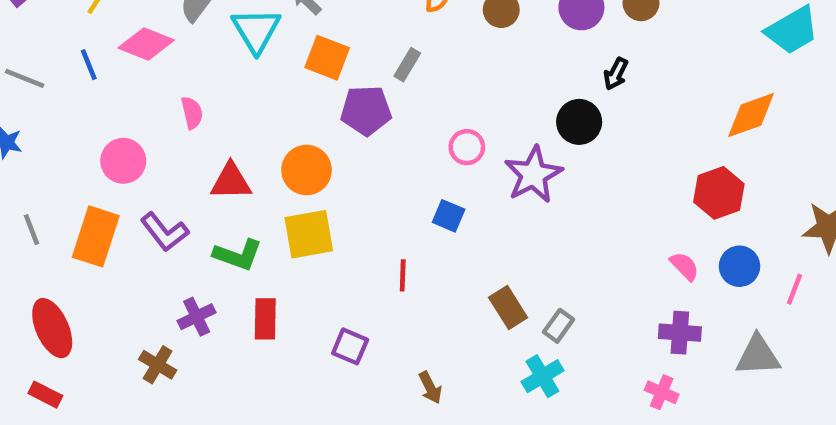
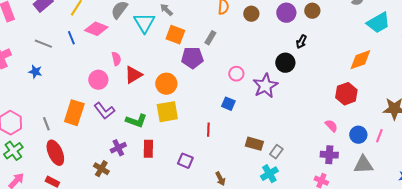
pink circle: (123, 161) -> (98, 80), moved
red triangle: (231, 181) -> (133, 75), moved, turned -30
gray line: (32, 230) -> (46, 124), moved
blue circle: (739, 266) -> (358, 135), moved
brown rectangle: (508, 307) -> (254, 144), turned -42

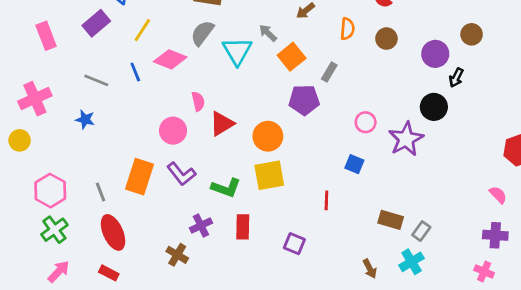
purple circle: (286, 13) -> (435, 54), moved
orange square: (175, 35) -> (292, 57), moved, turned 30
brown arrow: (220, 179) -> (370, 269), moved

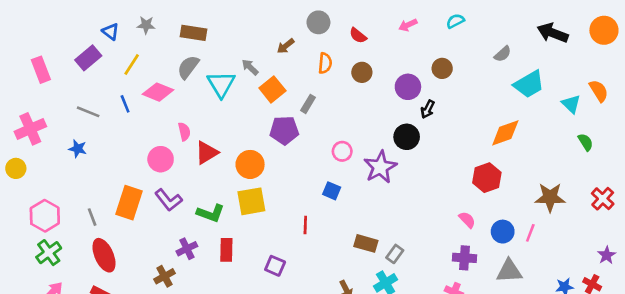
brown cross: (177, 255) -> (165, 276), turned 30

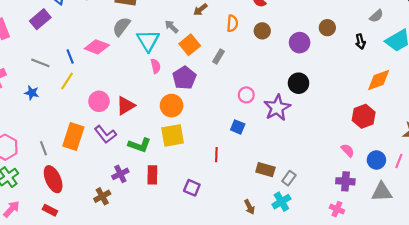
yellow line: (132, 64) -> (67, 81), moved
black arrow: (428, 109) -> (360, 42), moved, turned -40
purple pentagon: (284, 130) -> (184, 78), moved, turned -30
pink semicircle: (184, 132) -> (156, 66), moved
red triangle: (207, 153) -> (126, 106), moved

